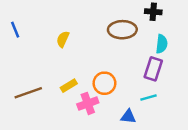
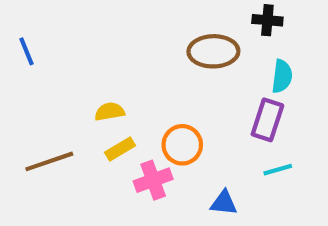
yellow semicircle: (63, 39) -> (110, 112), moved, turned 56
cyan line: (149, 98) -> (278, 170), moved

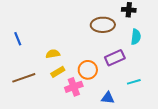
blue line: (26, 51) -> (18, 39), moved
purple rectangle: (267, 120) -> (115, 58), moved, turned 48

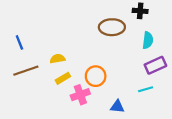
purple rectangle: (115, 58) -> (155, 65), moved
brown line: (24, 78) -> (26, 71), moved

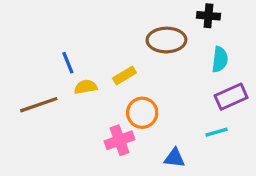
blue line: (19, 42) -> (68, 63), moved
yellow rectangle: (63, 78) -> (124, 76), moved

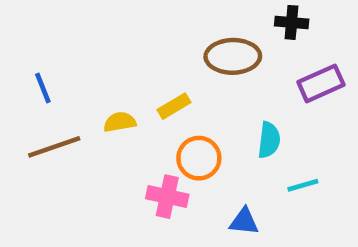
cyan semicircle: (220, 59) -> (269, 140), moved
blue line: (68, 63) -> (43, 88), moved
purple rectangle: (231, 97) -> (321, 83), moved
pink cross: (120, 140) -> (167, 197), turned 32

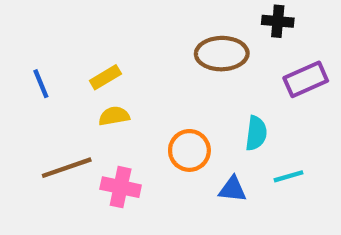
yellow rectangle: (174, 106) -> (105, 77), moved
brown line: (54, 147) -> (67, 168), moved
pink cross: (167, 197) -> (121, 187), moved
blue triangle: (244, 221) -> (232, 189), moved

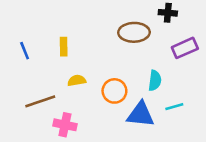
yellow rectangle: (105, 77) -> (64, 47), turned -60
yellow semicircle: (114, 116) -> (77, 81), moved
pink cross: (121, 187) -> (65, 125), moved
blue triangle: (232, 189) -> (140, 114), size x1.6

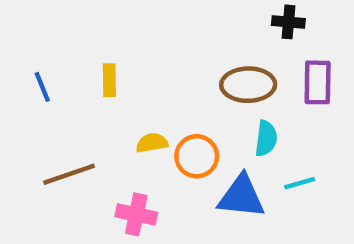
brown ellipse: (134, 32) -> (248, 85), moved
purple rectangle: (185, 48) -> (318, 82), turned -65
yellow semicircle: (77, 81) -> (152, 143), moved
pink cross: (65, 125) -> (136, 214), moved

